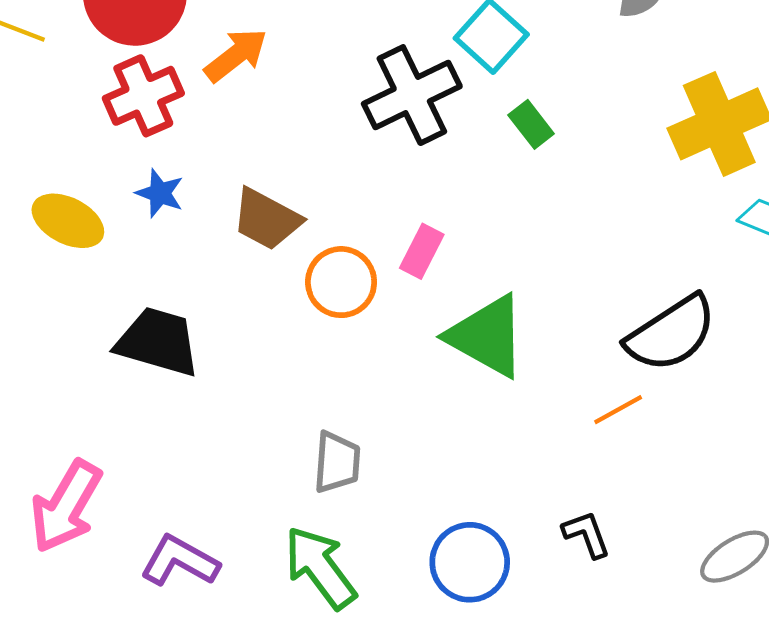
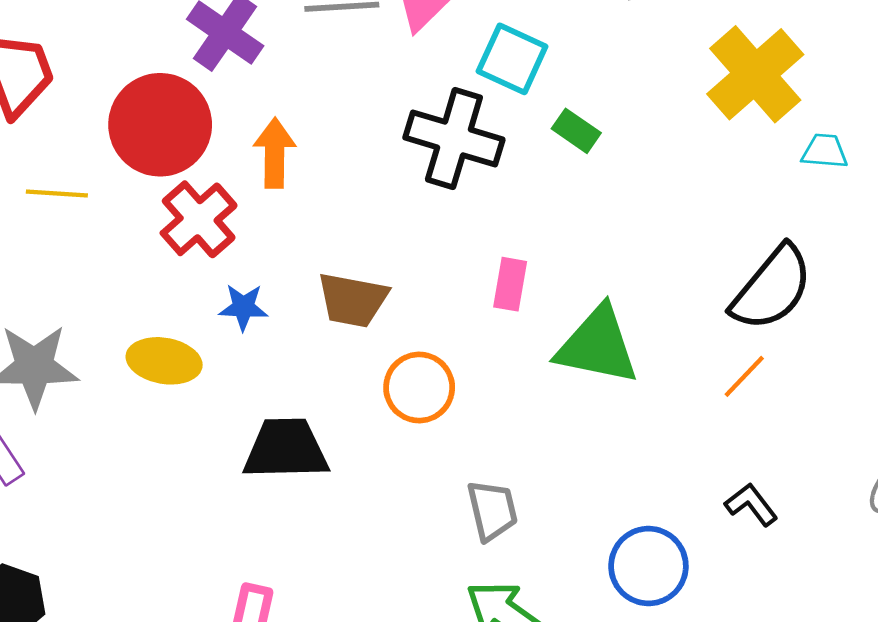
orange arrow: (236, 55) -> (275, 153), turned -34
black cross: (412, 95) -> (454, 138), turned -30
orange circle: (341, 282) -> (419, 387), moved

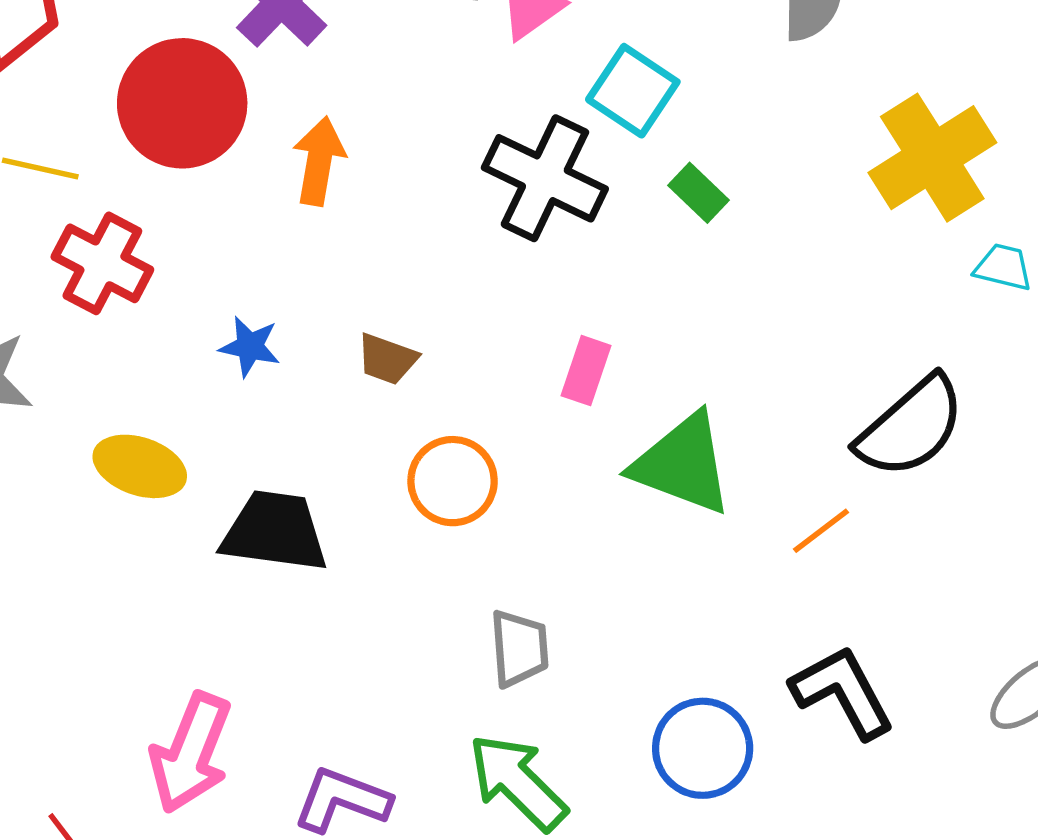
red cross: (199, 219) -> (102, 263), moved, turned -30
brown trapezoid: (353, 300) -> (387, 359), size x0.7
yellow ellipse: (164, 361) -> (140, 466), moved
orange line: (744, 376) -> (821, 531), moved
black L-shape: (751, 505) -> (843, 692), size x1.6

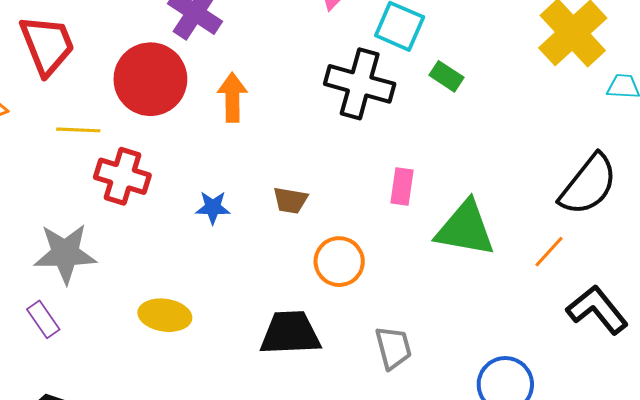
yellow ellipse: (140, 466) -> (165, 315), moved
black trapezoid: (275, 531) -> (290, 333), moved
black L-shape: (843, 692) -> (597, 310), moved

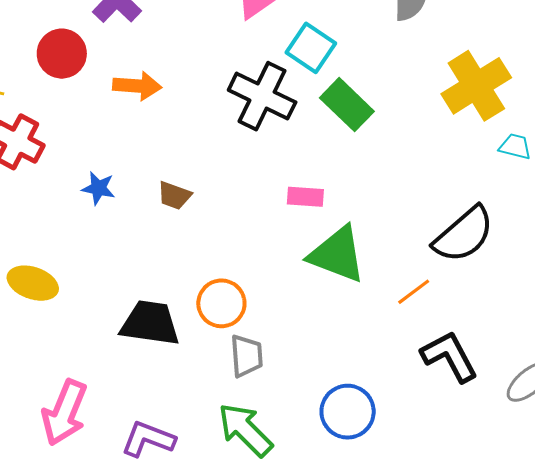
green rectangle: (446, 76) -> (347, 105), size x1.6
red circle: (150, 79) -> (62, 54), size x0.7
orange arrow: (232, 97) -> (137, 86), turned 84
pink rectangle: (402, 187) -> (305, 197), moved, turned 75
orange circle: (339, 262) -> (221, 303), moved

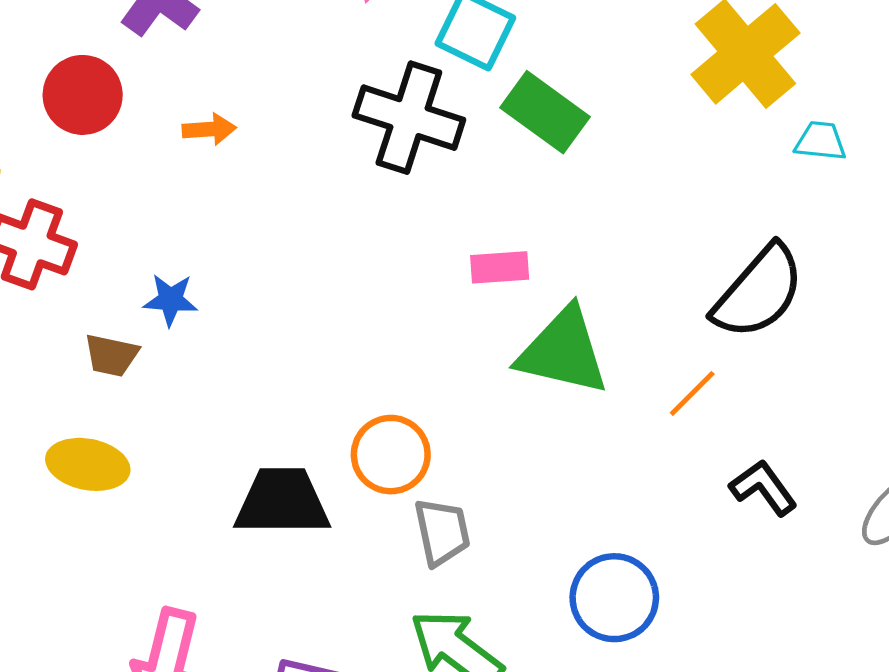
orange arrow: (137, 86) -> (209, 129), size x0.7
brown trapezoid: (174, 196) -> (111, 355), moved
black L-shape: (450, 356) -> (763, 488), size x0.7

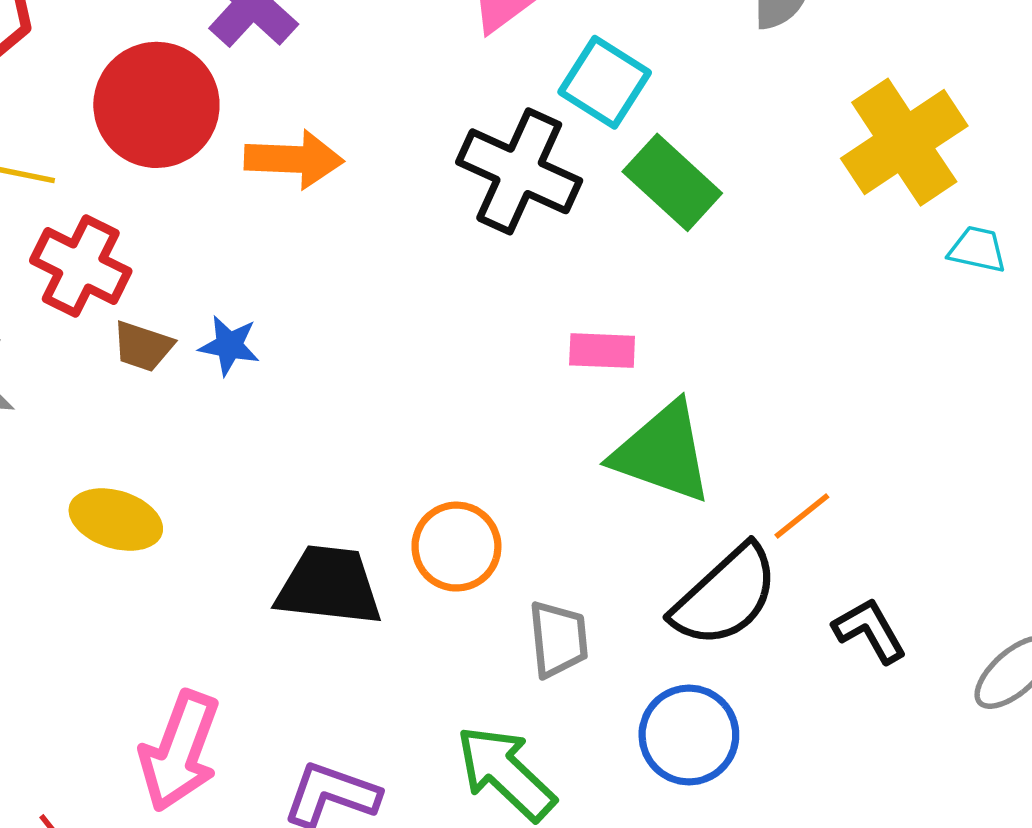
red circle: (83, 95) -> (156, 105), size x1.4
orange arrow: (209, 129) -> (294, 159), size x1.6
black semicircle: (759, 292) -> (725, 596), moved
brown trapezoid: (111, 355) -> (143, 346), moved
gray trapezoid: (442, 532) -> (558, 639), moved

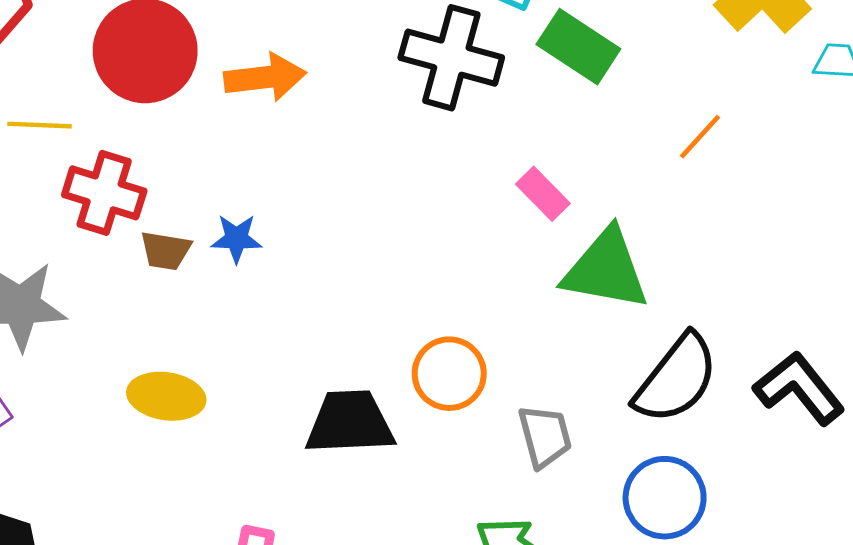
pink rectangle: (602, 351) -> (543, 194), turned 52
orange line: (802, 516) -> (700, 137), moved
black L-shape: (870, 630) -> (799, 388), size x1.4

